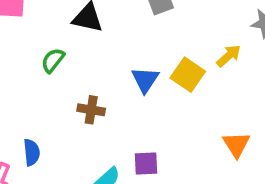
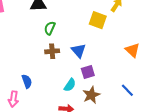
green semicircle: (53, 60) -> (50, 28), moved
blue triangle: (145, 80) -> (79, 51), moved

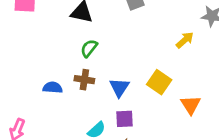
yellow square: (98, 20) -> (159, 82), moved
blue semicircle: (27, 81) -> (53, 88), moved, turned -80

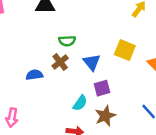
green semicircle: (89, 48) -> (67, 41), moved, turned -119
brown cross: (84, 80) -> (60, 62), turned -35

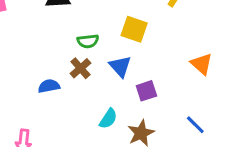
yellow square: (125, 50) -> (134, 29), moved
purple square: (102, 88) -> (146, 91), moved

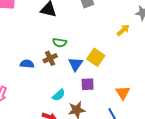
yellow square: (134, 29) -> (96, 57), moved
orange triangle: (202, 64) -> (123, 93), moved

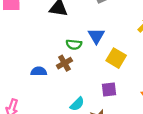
blue triangle: (75, 64) -> (96, 36), moved

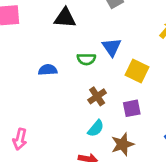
brown cross: (64, 63) -> (97, 96), moved
blue semicircle: (39, 71) -> (48, 70), moved

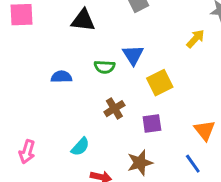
yellow square: (137, 71) -> (160, 83), turned 35
cyan semicircle: (96, 128) -> (80, 147), moved

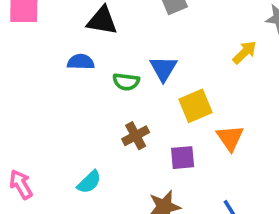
blue semicircle: (61, 77) -> (81, 62), moved
orange triangle: (205, 130) -> (230, 138), moved
pink arrow: (27, 152) -> (21, 184), turned 130

